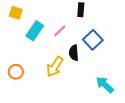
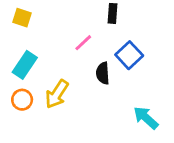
cyan rectangle: (35, 31) -> (25, 65), moved
yellow arrow: (55, 67) -> (57, 94), moved

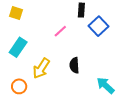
blue square: (129, 55) -> (98, 26), moved
black semicircle: (103, 73) -> (74, 65), moved
orange circle: (22, 100) -> (19, 86), moved

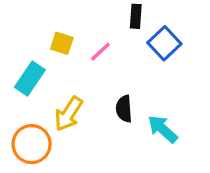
yellow square: (16, 13) -> (62, 43), moved
cyan arrow: (106, 85) -> (163, 129), moved
orange circle: (19, 86) -> (32, 144), size x1.5

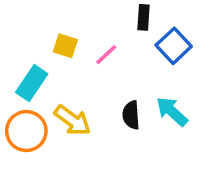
yellow arrow: (69, 114) -> (72, 120), turned -87
cyan arrow: (163, 129) -> (172, 111), moved
orange circle: (32, 144) -> (26, 131), moved

